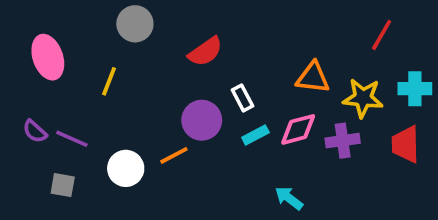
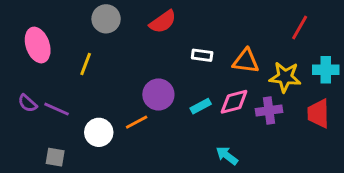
red semicircle: (205, 52) -> (163, 22), moved
white rectangle: (242, 98) -> (202, 55), moved, turned -54
gray square: (63, 185) -> (55, 157), moved

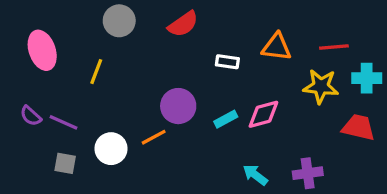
red line: (300, 28) -> (334, 47), moved, turned 55
orange triangle: (246, 61) -> (277, 47), moved
purple cross: (269, 111) -> (308, 173), moved
red trapezoid: (318, 113) -> (358, 127), turned 104
gray square: (55, 157) -> (65, 163), moved

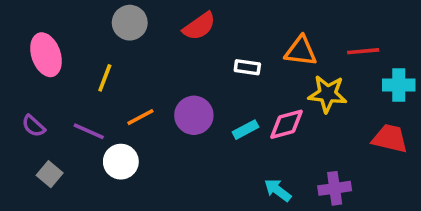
yellow star: (321, 86) -> (328, 94), moved
purple line: (63, 122) -> (89, 131), moved
orange line: (154, 137) -> (140, 117), moved
gray square: (65, 163) -> (50, 174), moved, turned 30

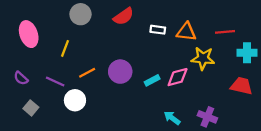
white rectangle: (247, 67) -> (158, 30), moved
purple cross: (335, 188) -> (207, 117), turned 30

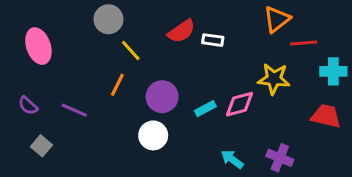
red semicircle: (124, 16) -> (181, 31), moved
orange triangle: (186, 32) -> (277, 19), moved, turned -45
yellow line: (65, 48) -> (131, 51), moved, turned -63
orange line: (87, 73) -> (117, 85), moved, turned -35
white circle: (75, 100) -> (153, 135), moved

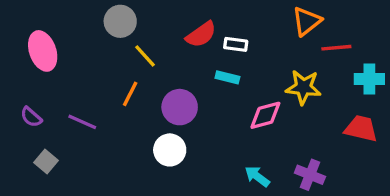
cyan rectangle: (205, 109) -> (227, 77), moved, turned 42

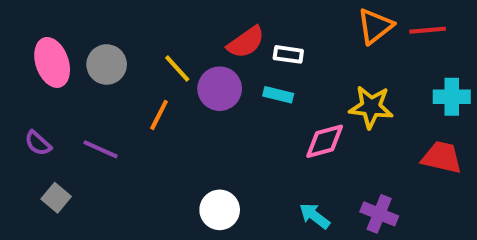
gray circle: (120, 21) -> (107, 64), moved
red line: (336, 48) -> (428, 30), moved
purple circle: (180, 107) -> (220, 89), moved
white circle: (170, 150) -> (220, 210), moved

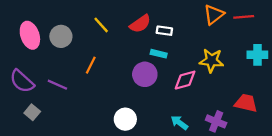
yellow line: (177, 69) -> (101, 25), moved
purple circle: (220, 89) -> (145, 74), moved
purple semicircle: (38, 143) -> (22, 81), size x1.6
red trapezoid: (442, 157) -> (246, 103), moved

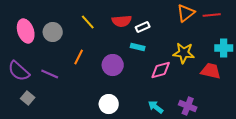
red semicircle: (140, 24) -> (122, 21), turned 30
white rectangle: (164, 31) -> (143, 27), turned -32
purple circle: (145, 74) -> (113, 65), moved
red trapezoid: (246, 103) -> (211, 71), moved

